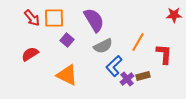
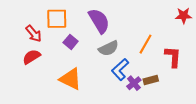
red arrow: (32, 18) -> (34, 34), moved

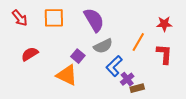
red star: (184, 16) -> (164, 24), moved
red arrow: (34, 34) -> (20, 18), moved
purple square: (71, 42) -> (78, 56), moved
brown rectangle: (151, 80) -> (137, 88), moved

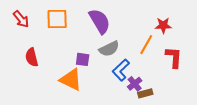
red star: (164, 24) -> (163, 25), moved
red semicircle: (30, 54) -> (32, 57), turned -72
purple square: (78, 56) -> (83, 59), turned -32

